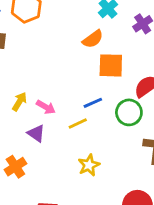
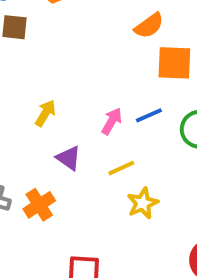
pink arrow: (46, 107) -> (112, 121), moved, turned -90
yellow line: (78, 124) -> (121, 168), moved

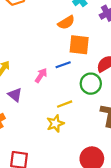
blue line: (149, 115) -> (63, 65), moved
yellow line: (121, 168) -> (65, 104), moved

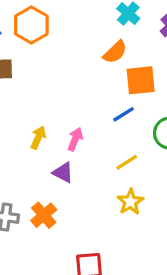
pink arrow: (41, 75) -> (75, 139), moved
yellow line: (65, 104) -> (127, 162), moved

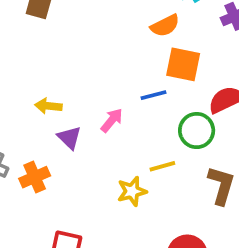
yellow arrow: (38, 138) -> (48, 106), moved, turned -125
pink arrow: (75, 139) -> (112, 120), moved
yellow line: (127, 162) -> (162, 166), moved

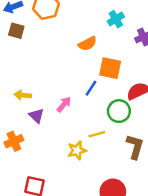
orange semicircle: (165, 26) -> (87, 44), moved
blue line: (154, 95) -> (91, 88), turned -42

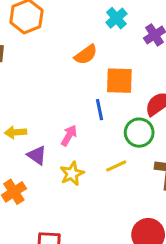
blue line: (91, 88) -> (100, 110), turned -35
yellow star: (77, 150) -> (72, 174), moved

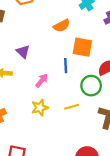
purple triangle: (37, 155) -> (23, 52), moved

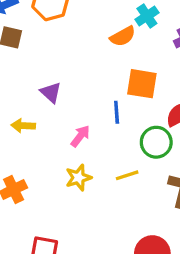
orange semicircle: (62, 26) -> (123, 36), moved

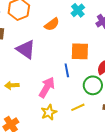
orange semicircle: (123, 36) -> (52, 24), moved
purple triangle: (51, 92) -> (26, 49), moved, size x1.5
pink arrow: (80, 136) -> (47, 87), size x1.5

